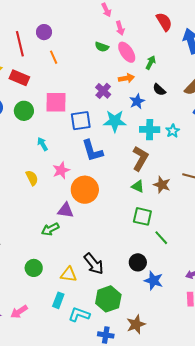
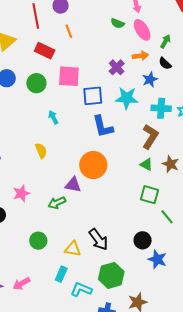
red rectangle: (19, 78) -> (45, 51), moved
black semicircle: (159, 90) -> (165, 63), moved
pink star: (61, 170) -> (21, 193), moved

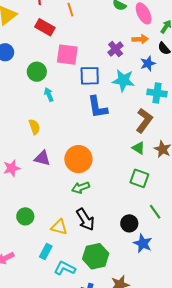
green circle: (36, 83) -> (37, 72), moved
orange circle: (93, 165) -> (78, 159), moved
purple triangle: (73, 185) -> (42, 158), moved
green arrow: (57, 203) -> (81, 188), moved
green line: (167, 217) -> (155, 212), moved

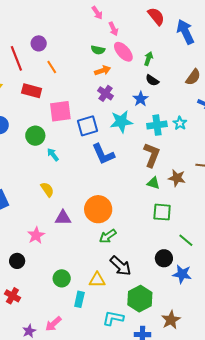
orange arrow: (140, 39) -> (103, 71), moved
cyan rectangle: (46, 251) -> (79, 299), moved

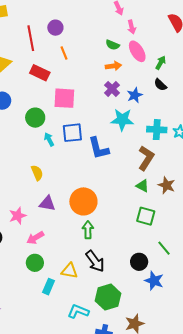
blue star: (141, 99) -> (135, 95), moved
blue square: (88, 126) -> (72, 133), moved
green arrow: (108, 236) -> (88, 230), turned 114
pink arrow: (53, 324) -> (35, 238), moved

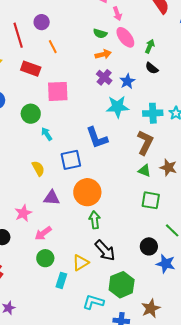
blue square: (72, 133) -> (71, 160), moved
yellow triangle: (69, 271) -> (81, 263), turned -36

